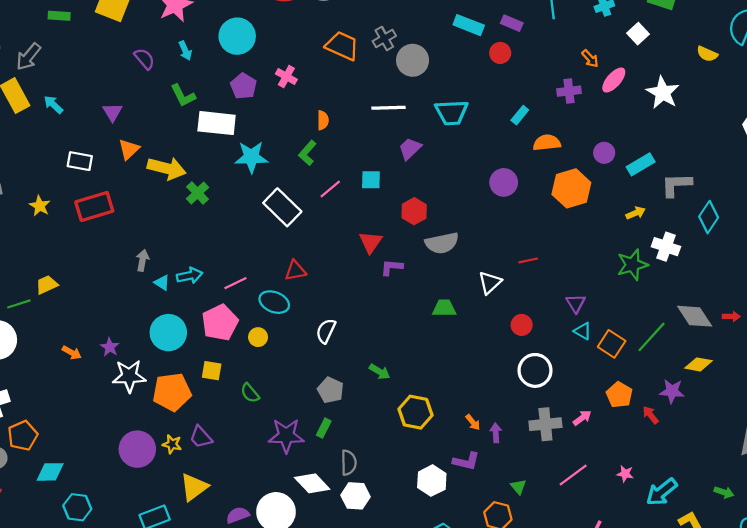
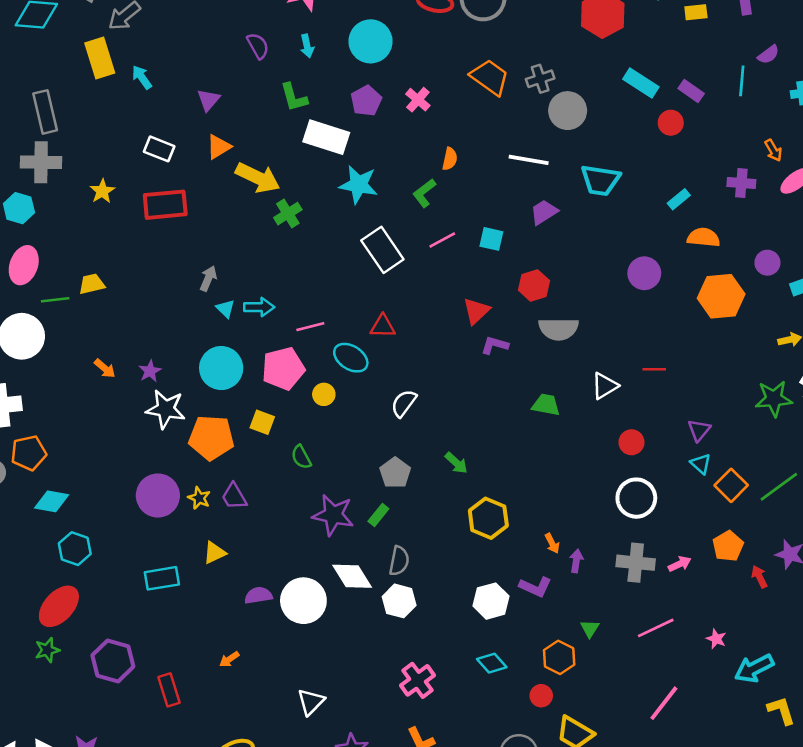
yellow triangle: (194, 487) -> (214, 553), size x0.7

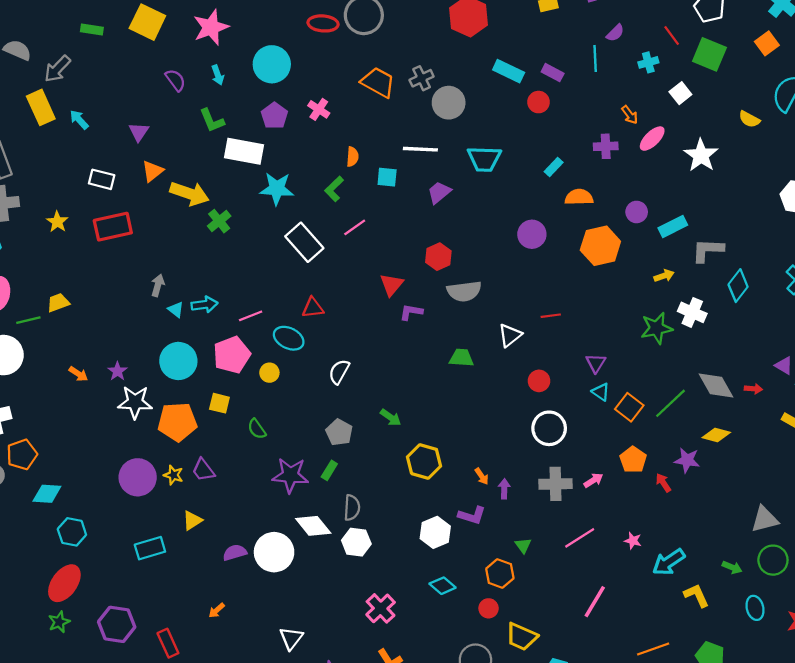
cyan square: (491, 239) -> (387, 177), moved

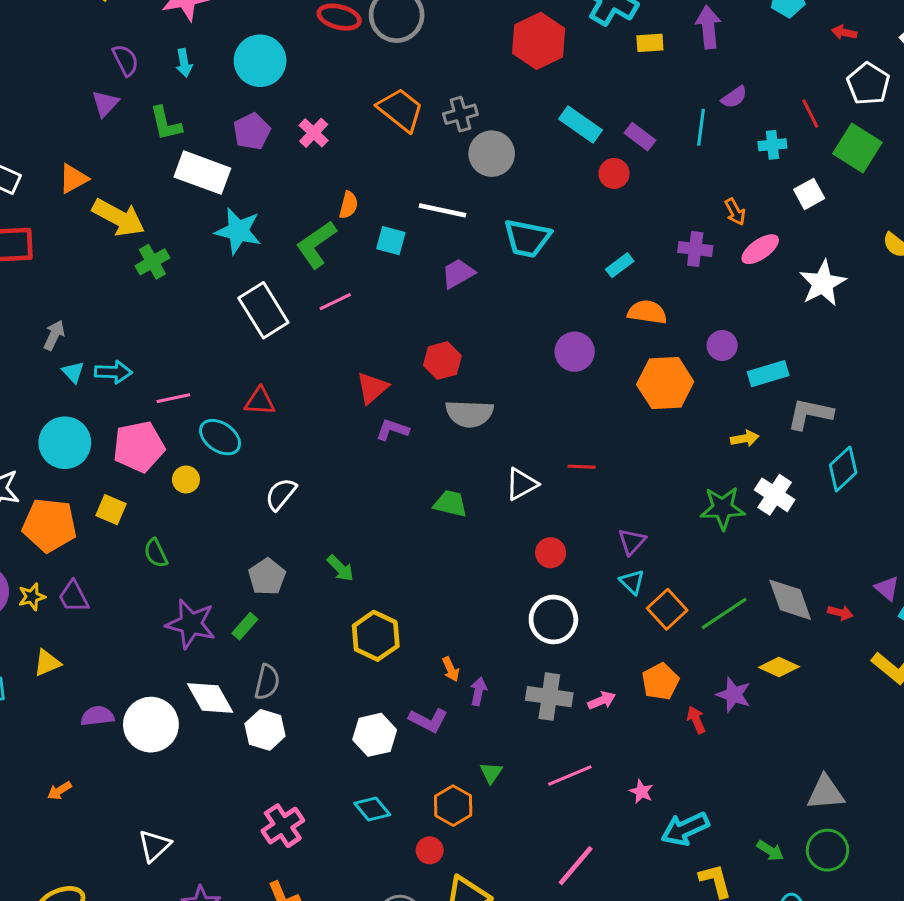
purple triangle: (139, 132) -> (105, 104), moved
green L-shape: (334, 189) -> (316, 244), size x1.4
yellow star: (173, 475) -> (32, 597), turned 30

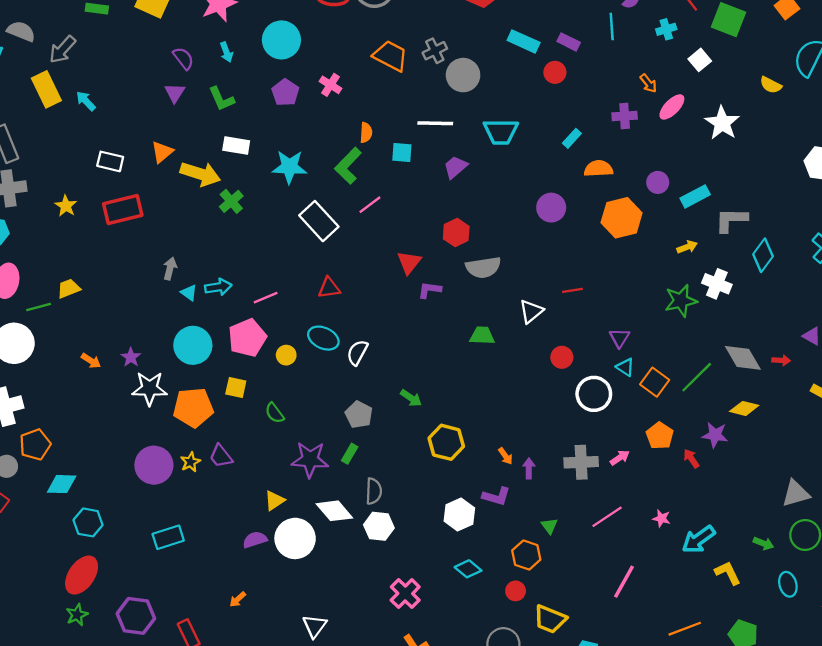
white rectangle: (202, 173) -> (236, 145), moved, size x0.7
cyan ellipse: (220, 437) -> (323, 338), moved
white circle: (553, 619) -> (594, 394), moved
yellow triangle: (47, 663) -> (274, 501), moved

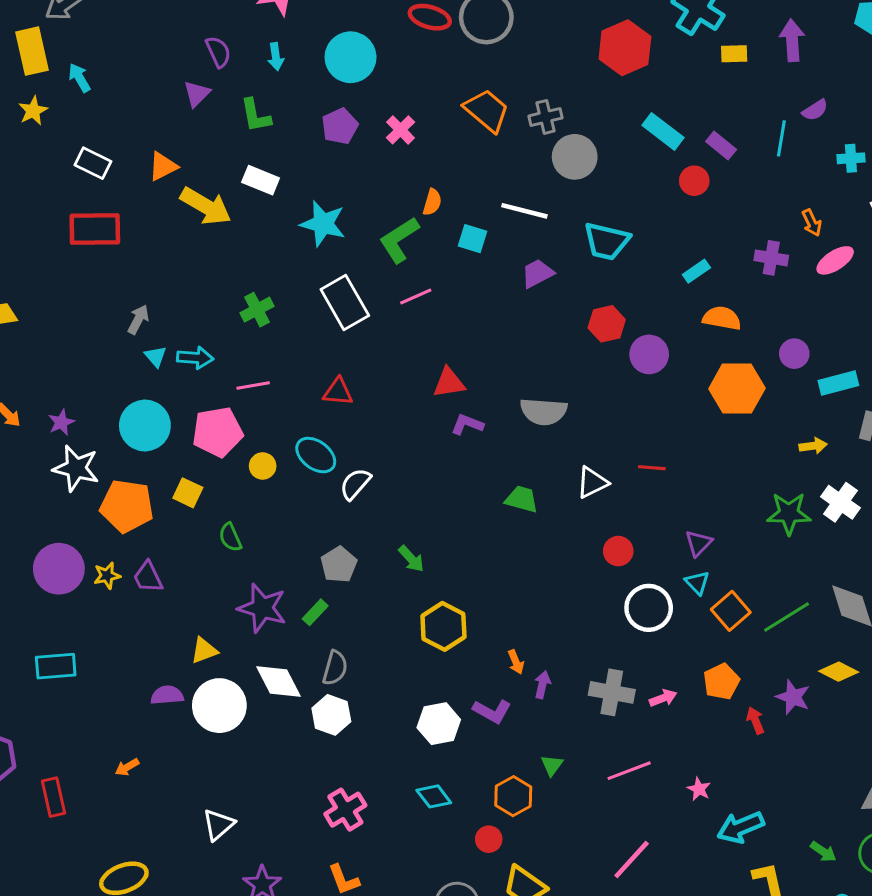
green cross: (231, 201) -> (257, 310), moved
yellow star: (66, 206) -> (33, 111), moved
red hexagon: (456, 233) -> (607, 324), moved
red triangle: (409, 262) -> (449, 383), turned 30

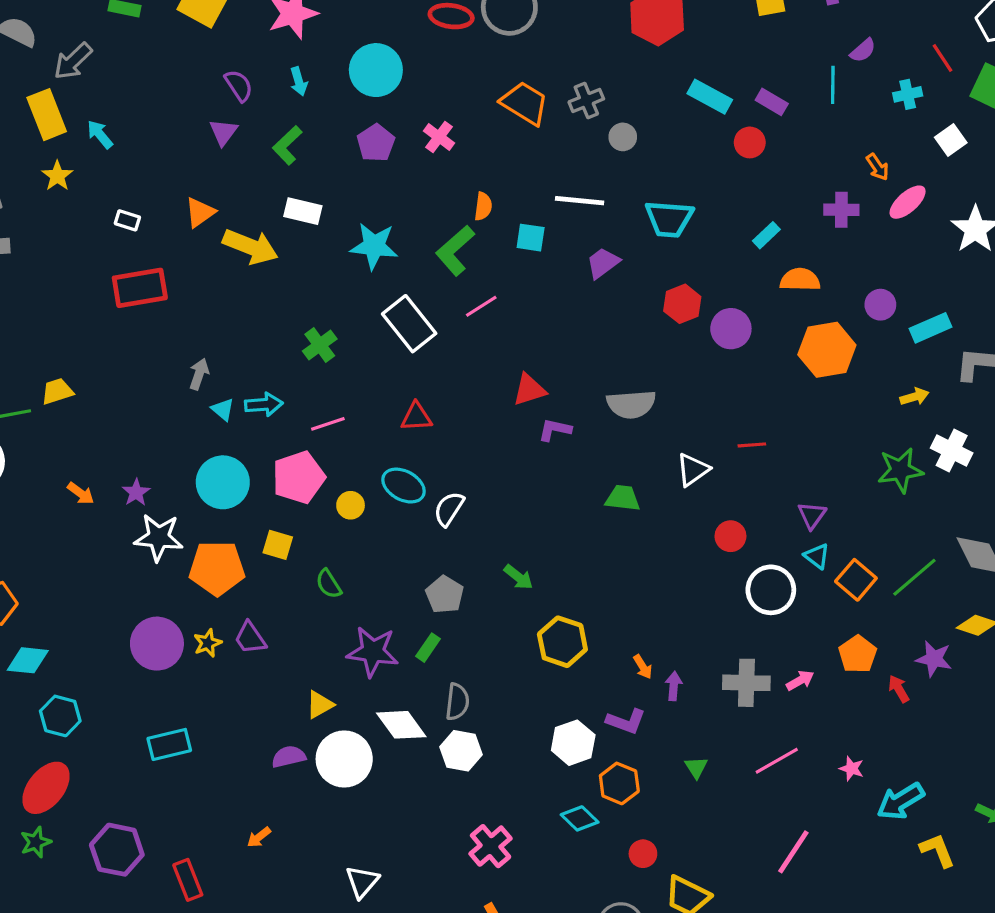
green L-shape: (255, 115) -> (287, 145), turned 66
gray circle: (575, 157) -> (623, 137), size x0.6
white rectangle: (93, 163) -> (127, 220), size x0.7
orange hexagon: (513, 796) -> (619, 783), moved

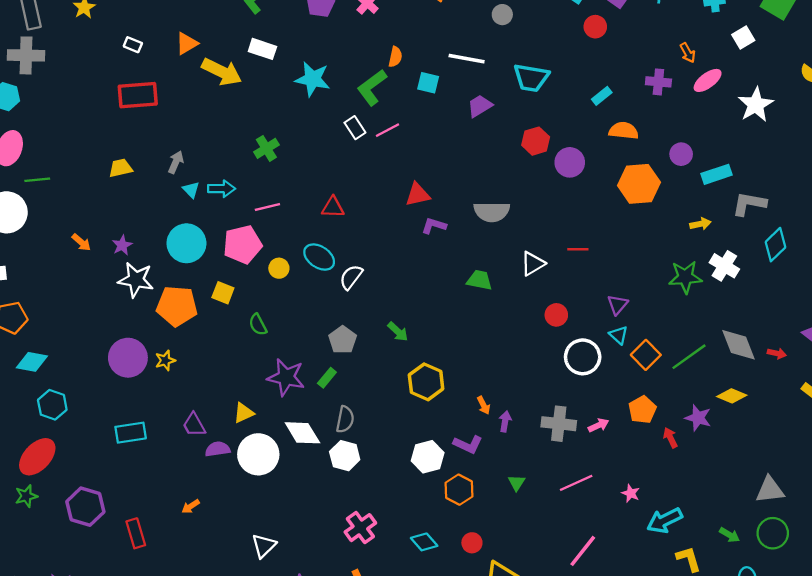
white rectangle: (409, 324) -> (355, 128), moved, size x0.6
yellow trapezoid: (57, 391) -> (121, 168), moved
purple trapezoid: (250, 638) -> (194, 425), moved
cyan diamond: (580, 818) -> (424, 542), moved

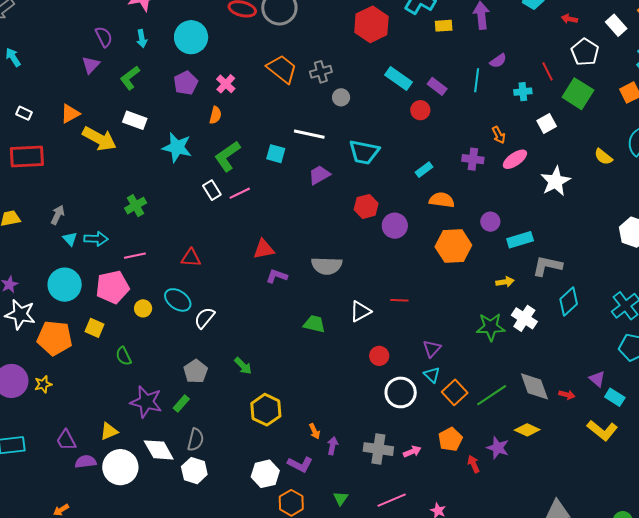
orange semicircle: (395, 57) -> (215, 115), moved

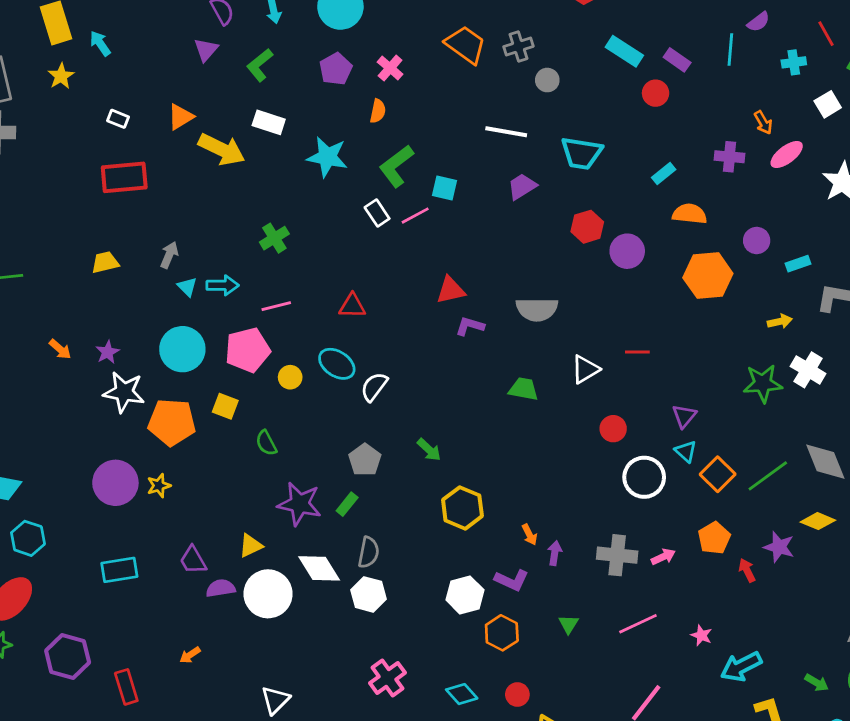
cyan square: (276, 154) -> (445, 188), moved
cyan rectangle: (520, 240) -> (798, 264), size x0.7

